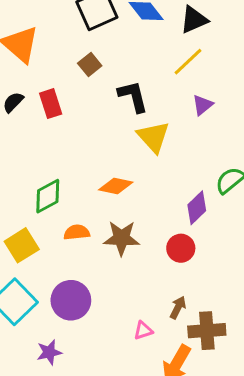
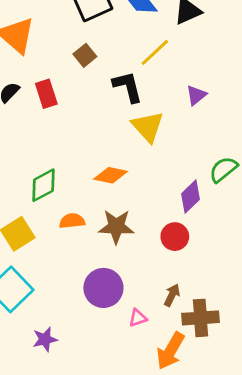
yellow line: (188, 62) -> (155, 52), moved
purple circle: (71, 300) -> (103, 288), moved

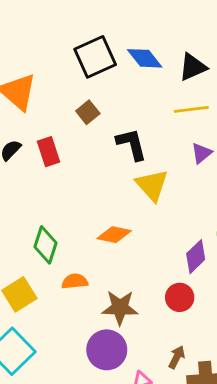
yellow line: (155, 52) -> (191, 109), moved, turned 36
green diamond: (43, 185) -> (46, 245), turned -44
brown star: (116, 227) -> (120, 308), moved

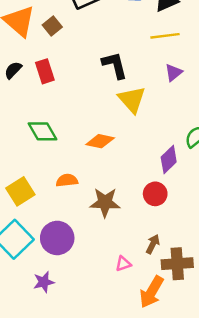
brown square: (88, 112) -> (52, 26), moved
green diamond: (46, 245) -> (42, 131), moved, turned -48
purple circle: (107, 350) -> (57, 238), moved

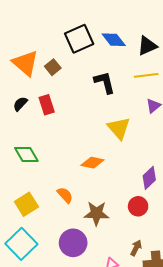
black L-shape: (115, 65) -> (105, 82), moved
green diamond: (42, 131) -> (26, 155), moved
orange semicircle: (67, 180) -> (65, 195), turned 54
purple circle: (57, 238) -> (73, 243), moved

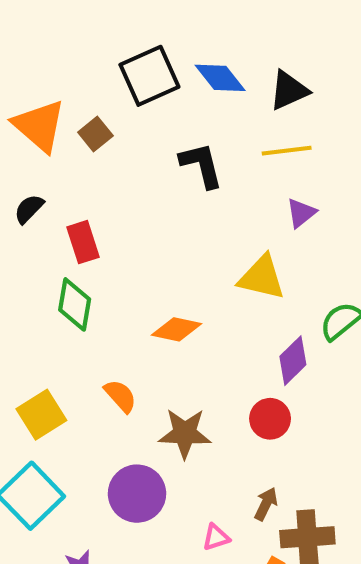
red rectangle: (47, 105) -> (83, 242), moved
yellow triangle: (119, 128) -> (262, 277), moved, turned -35
green diamond: (26, 155) -> (75, 304), moved, turned 40

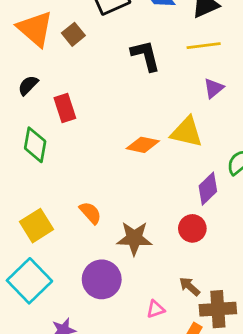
green diamond: (75, 304) -> (35, 145), moved
orange diamond: (176, 329) -> (143, 145), moved
brown arrow: (266, 504) -> (190, 286), turned -75

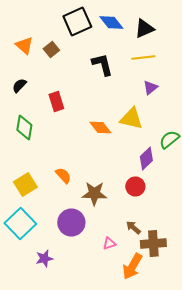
orange triangle: (35, 29) -> (24, 46), size x0.7
red rectangle: (65, 108) -> (56, 102), moved
orange diamond: (143, 145) -> (100, 128), turned 40

